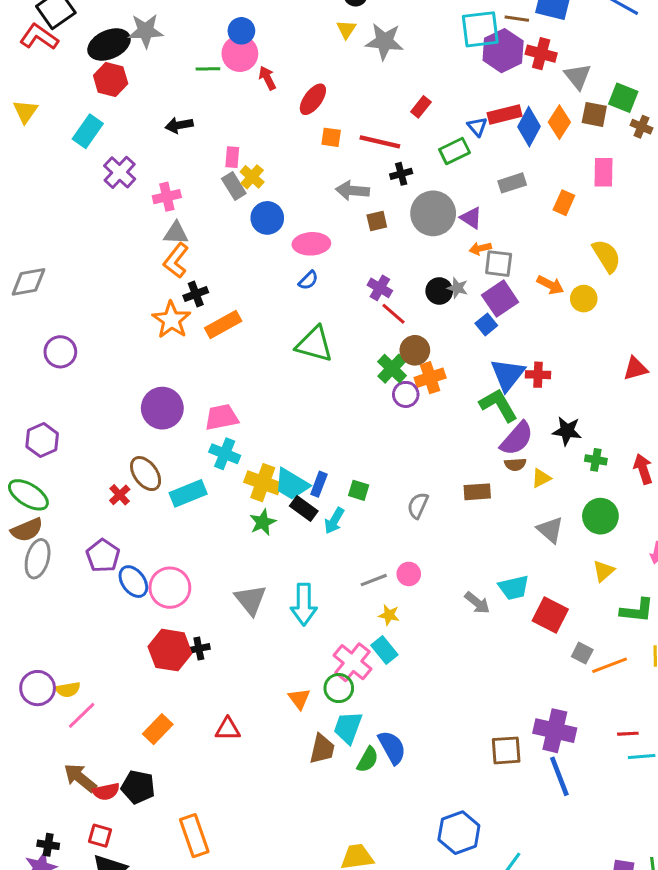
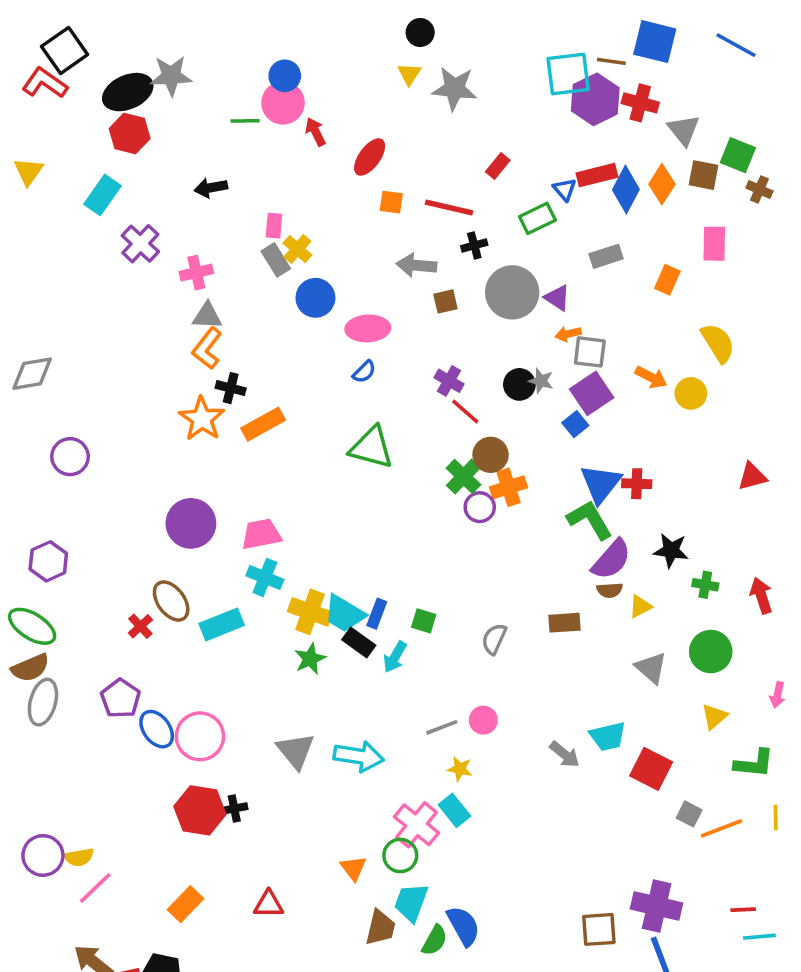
black cross: (196, 294) -> (231, 388), turned 35
cyan arrow: (304, 604) -> (359, 756), turned -81

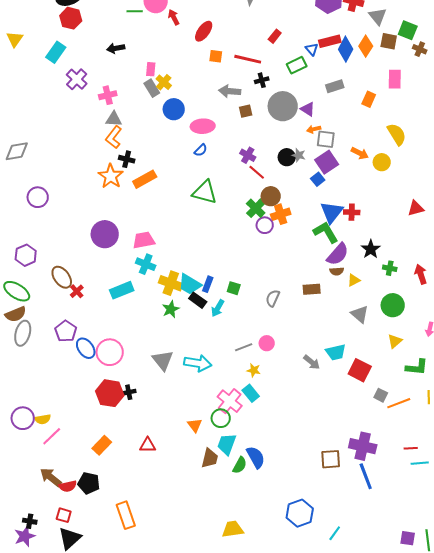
black star: (671, 550) -> (371, 249), turned 30
brown ellipse: (171, 601) -> (62, 277), moved

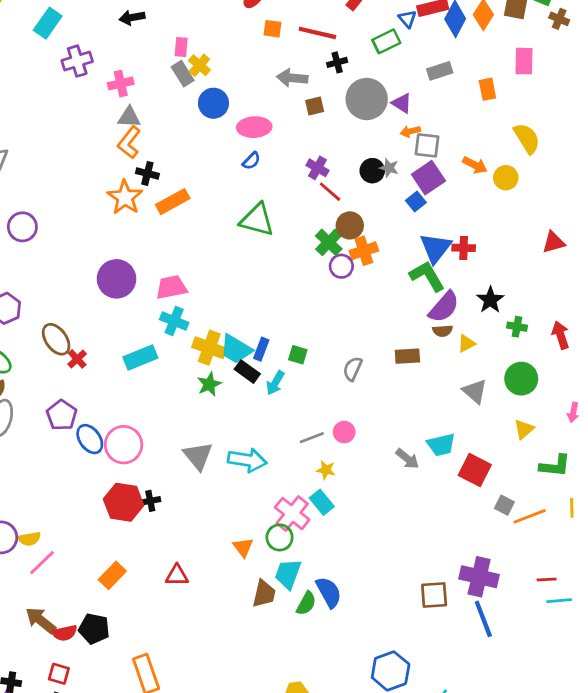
purple cross: (77, 79) -> (77, 61), turned 30
orange rectangle: (369, 99) -> (487, 89), turned -35

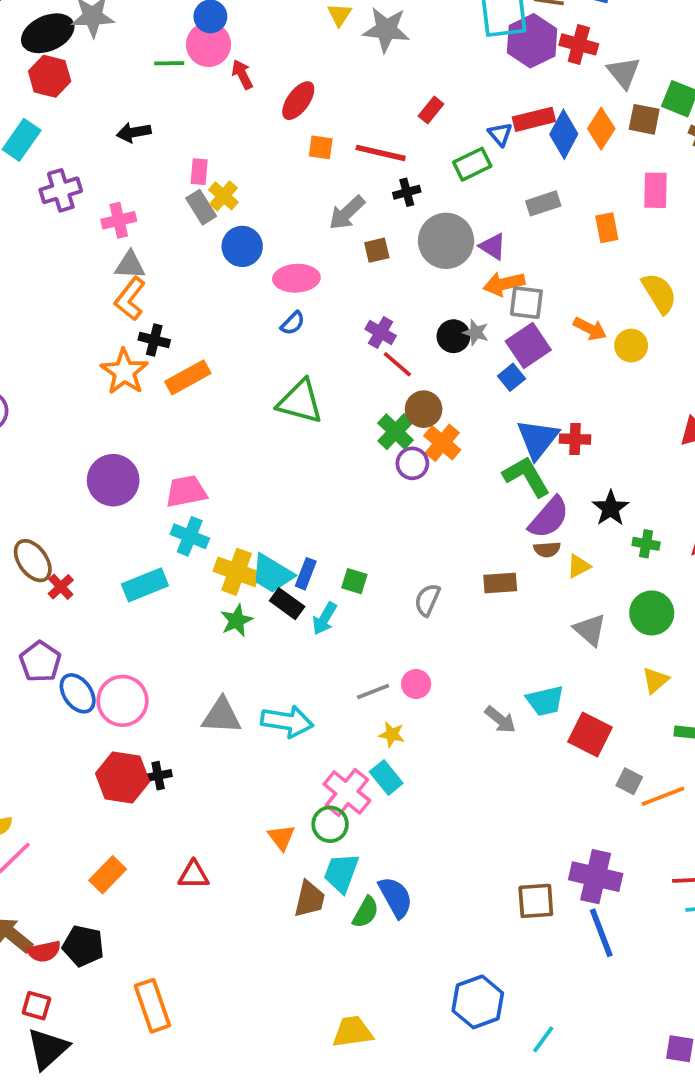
gray arrow: (292, 78) -> (347, 213), turned -48
orange arrow: (410, 131) -> (504, 284), size x1.5
orange cross: (364, 251) -> (442, 443), turned -32
gray triangle: (198, 456) -> (222, 716), turned -48

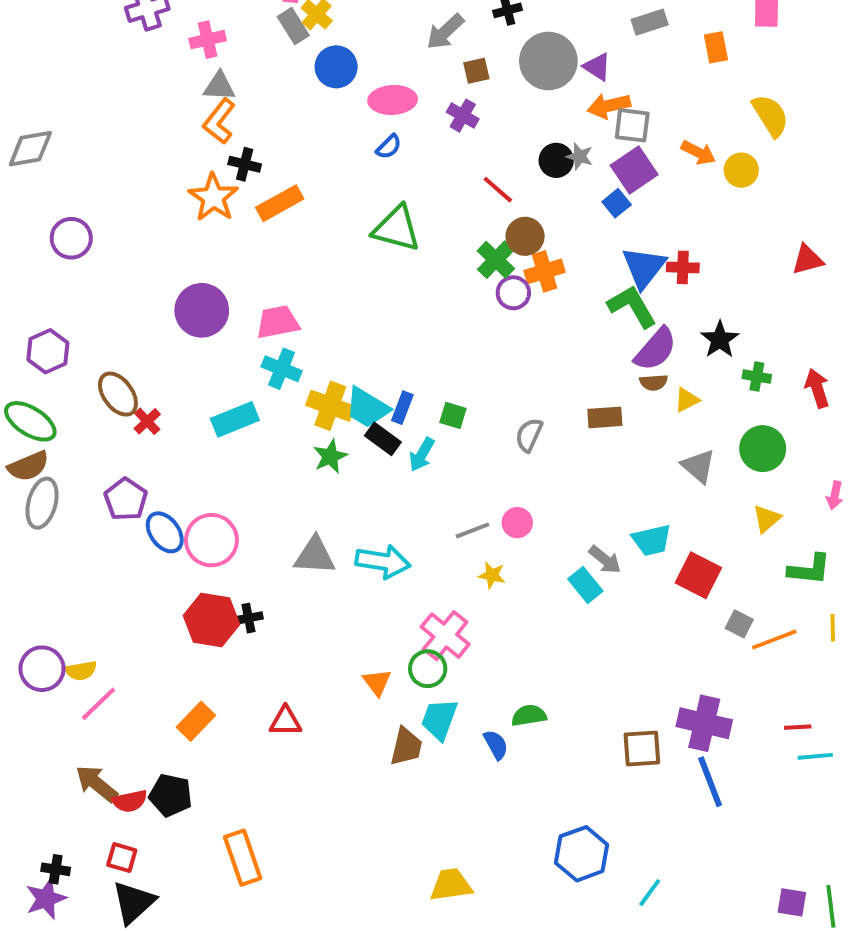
purple cross: (381, 332) -> (463, 116), moved
orange cross: (442, 443) -> (545, 271), turned 33
cyan rectangle: (386, 778) -> (585, 585), moved
blue semicircle: (396, 897) -> (496, 745), size x0.7
green semicircle: (366, 912) -> (529, 715), moved, turned -128

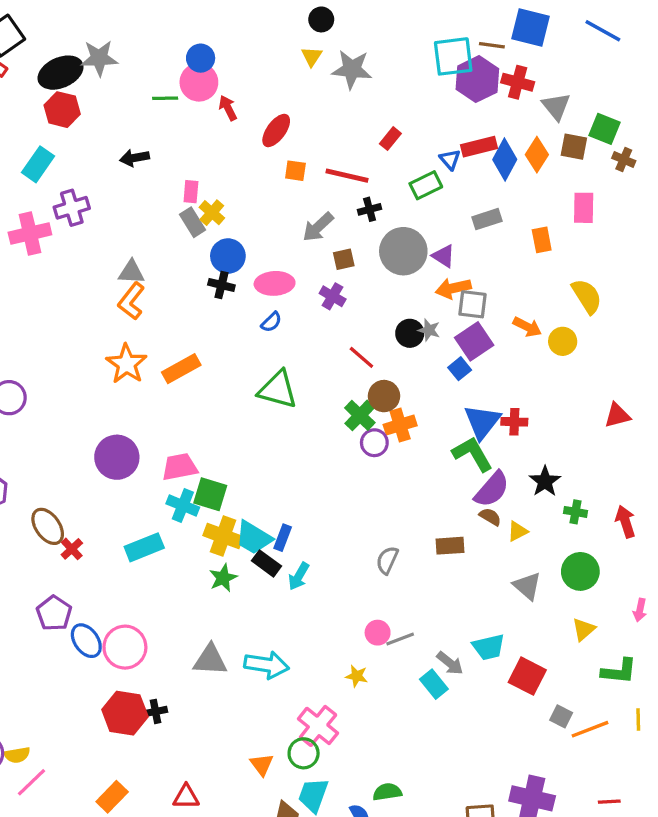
pink cross: (208, 40) -> (30, 234), moved, size x1.4
black cross: (245, 164) -> (221, 285), moved
brown semicircle: (654, 382) -> (490, 517), turned -145
green square: (453, 415) -> (210, 494), moved, size x1.5
gray line: (472, 530) -> (400, 639), moved

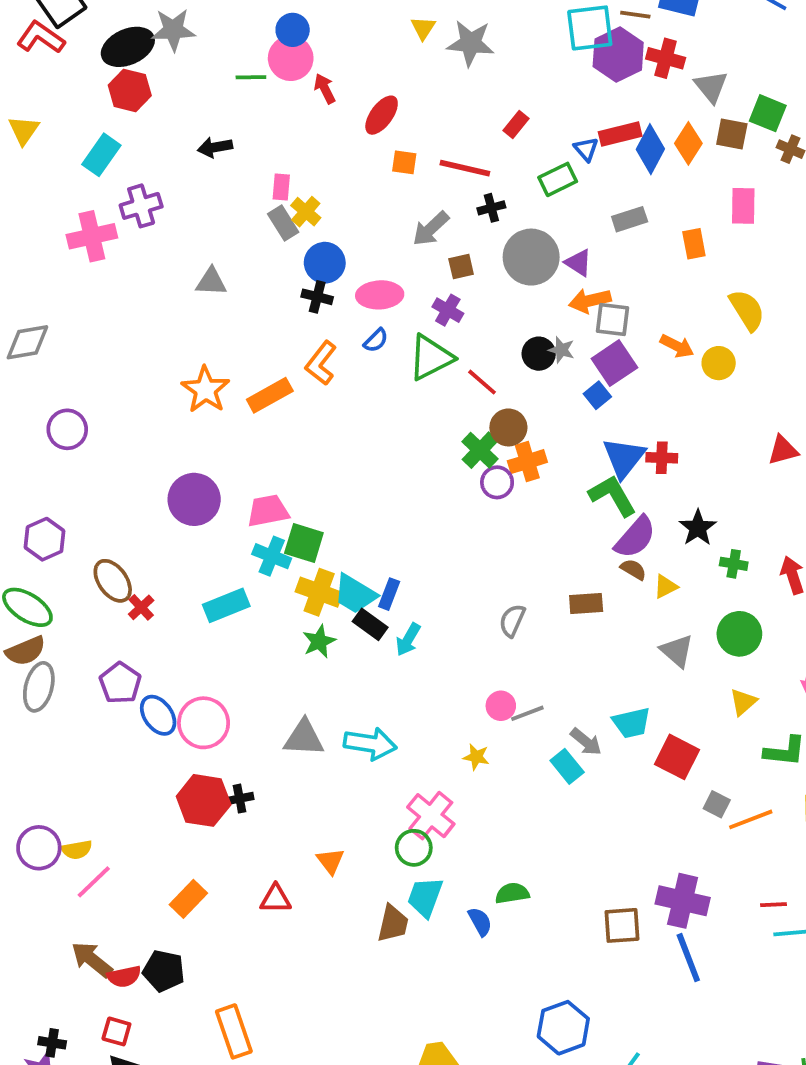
orange L-shape: (131, 301) -> (321, 363), moved
green triangle: (278, 390) -> (431, 357), moved, turned -42
orange triangle: (262, 765) -> (330, 861), moved

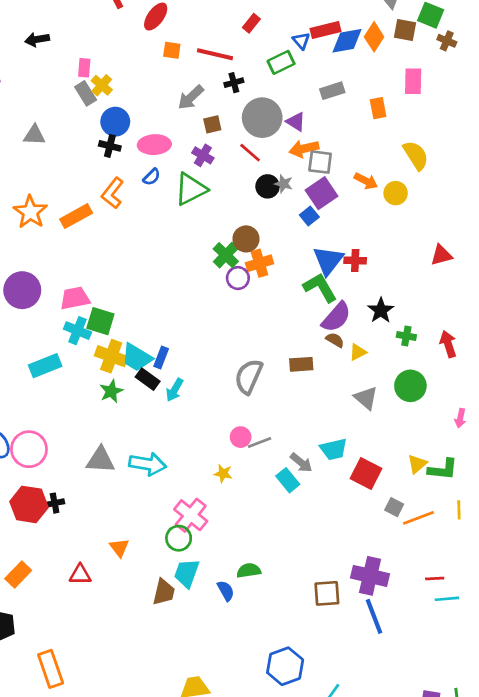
blue diamond: (650, 149) -> (347, 41), turned 52
red line: (482, 382) -> (250, 153), moved
gray semicircle: (512, 621) -> (249, 376), size x1.5
yellow triangle: (743, 702) -> (417, 464), moved

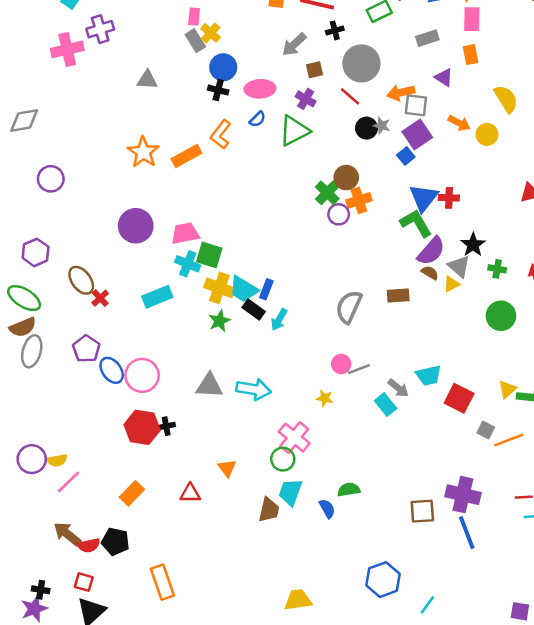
pink rectangle: (413, 81) -> (472, 19), moved
purple triangle: (296, 122) -> (444, 77), moved
gray triangle: (366, 398) -> (459, 266), moved

